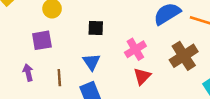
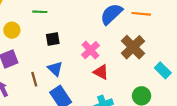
red triangle: (142, 76) -> (101, 72), turned -35
brown line: (59, 78) -> (34, 79), moved

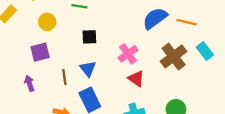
cyan rectangle: (163, 70) -> (205, 51), moved

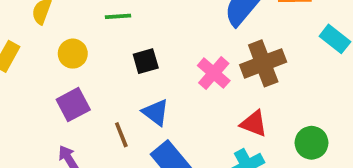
brown cross: (174, 56) -> (263, 63), moved, turned 30
red triangle: (136, 79) -> (254, 123), moved

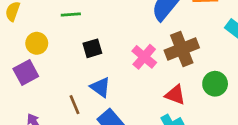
purple square: (73, 105) -> (26, 73), moved
green circle: (312, 143) -> (215, 84), moved

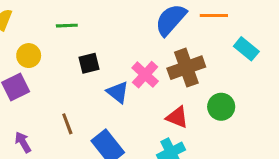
blue triangle: (100, 87) -> (118, 92), moved

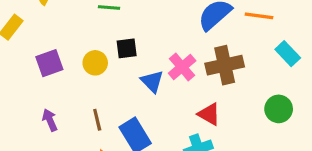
yellow circle: (29, 56) -> (95, 63), moved
green circle: (221, 107) -> (279, 109), moved
brown line: (67, 124) -> (97, 120), moved

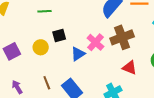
blue triangle: (152, 81) -> (78, 54), turned 49
red triangle: (209, 114) -> (130, 68), moved

